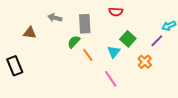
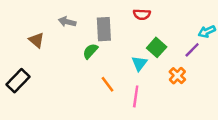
brown triangle: (30, 33) -> (36, 40), turned 32
orange line: (88, 55) -> (108, 84), moved
black rectangle: (15, 66) -> (18, 81), turned 66
pink line: (111, 79) -> (136, 96), turned 42

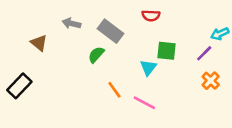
gray rectangle: (104, 29) -> (111, 31), turned -50
green square: (157, 47) -> (166, 51), turned -36
orange cross: (177, 76) -> (211, 81), moved
pink line: (136, 96) -> (144, 103), turned -70

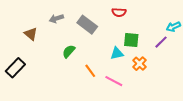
gray arrow: (71, 23) -> (56, 18), turned -32
green semicircle: (96, 55) -> (69, 51), moved
cyan triangle: (148, 68) -> (117, 53), turned 40
orange cross: (211, 81) -> (139, 64), moved

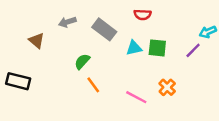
cyan triangle: (117, 53) -> (134, 48), moved
orange cross: (139, 64) -> (167, 87), moved
black rectangle: (15, 68) -> (18, 81), turned 60
orange line: (90, 71) -> (93, 85), moved

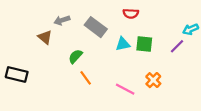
brown triangle: (37, 41) -> (45, 37), moved

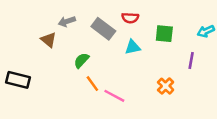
red semicircle: (131, 13) -> (130, 18), moved
green square: (144, 44) -> (164, 34), moved
purple line: (177, 46) -> (191, 60), moved, turned -35
pink line: (125, 89) -> (114, 96), moved

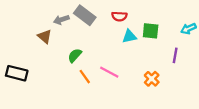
gray rectangle: (103, 29) -> (85, 15), moved
cyan triangle: (133, 47) -> (129, 36), moved
pink line: (114, 96) -> (109, 72), moved

